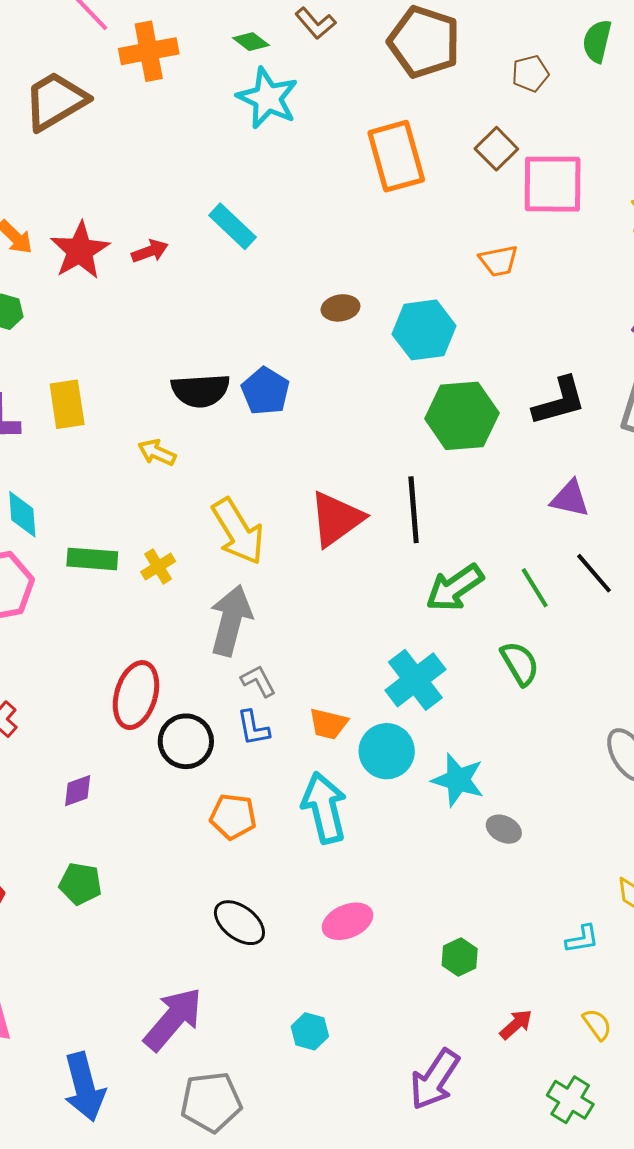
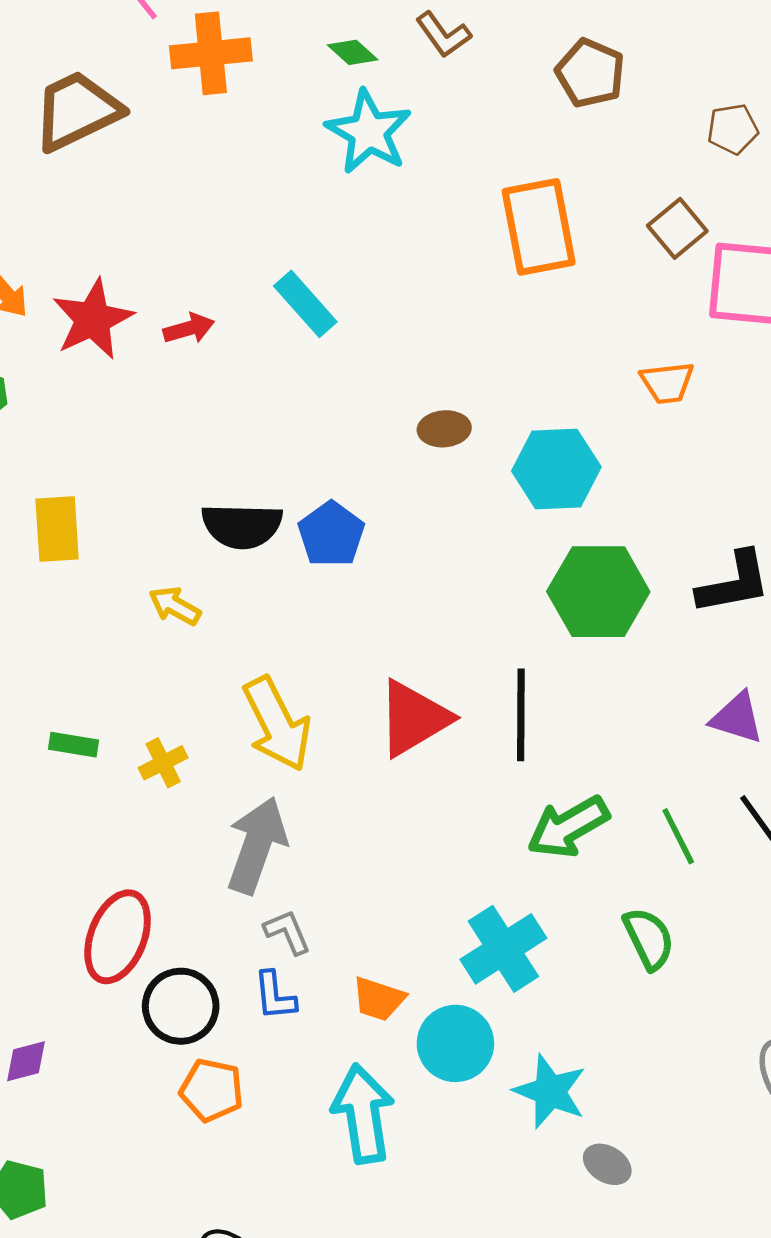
brown pentagon: (424, 42) -> (590, 73), size x0.7
green rectangle: (92, 559) -> (74, 745), size x0.7
orange pentagon: (233, 816) -> (212, 1090), moved

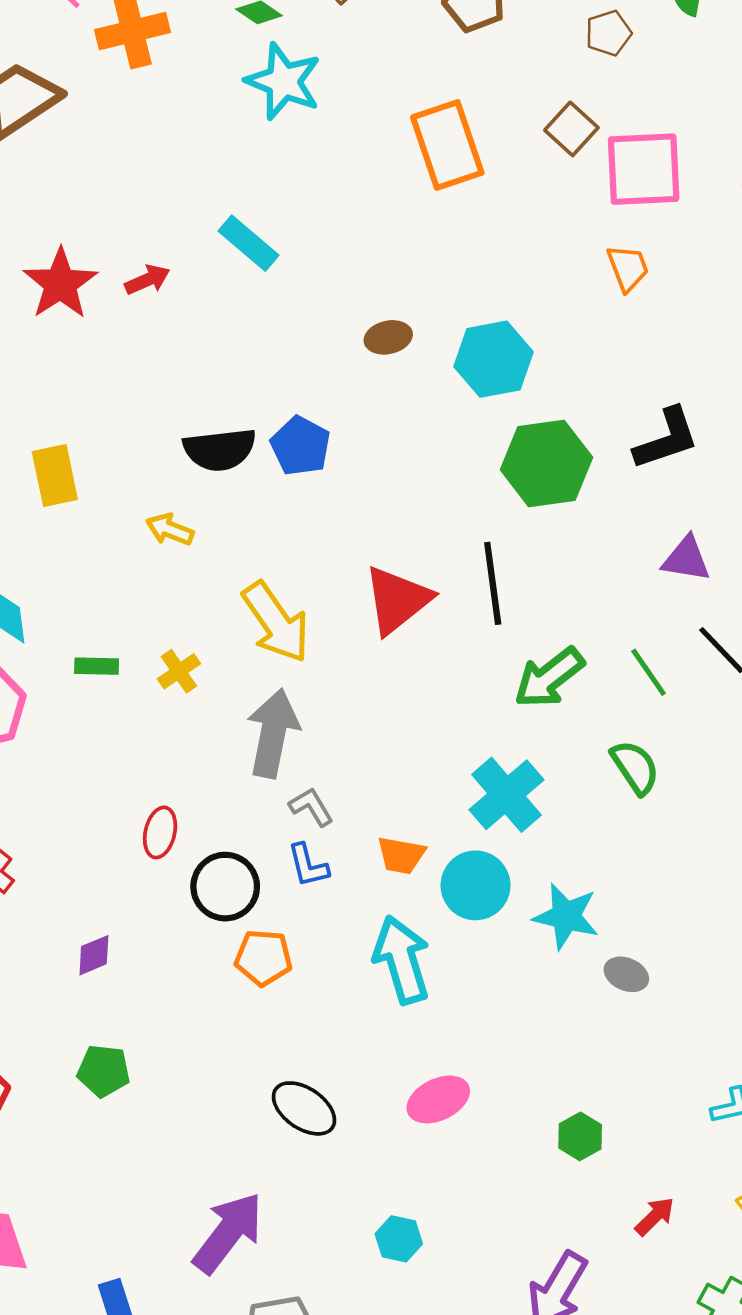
orange trapezoid: (667, 383) -> (628, 268), moved, turned -96
red ellipse: (118, 937) -> (160, 832), size x0.6

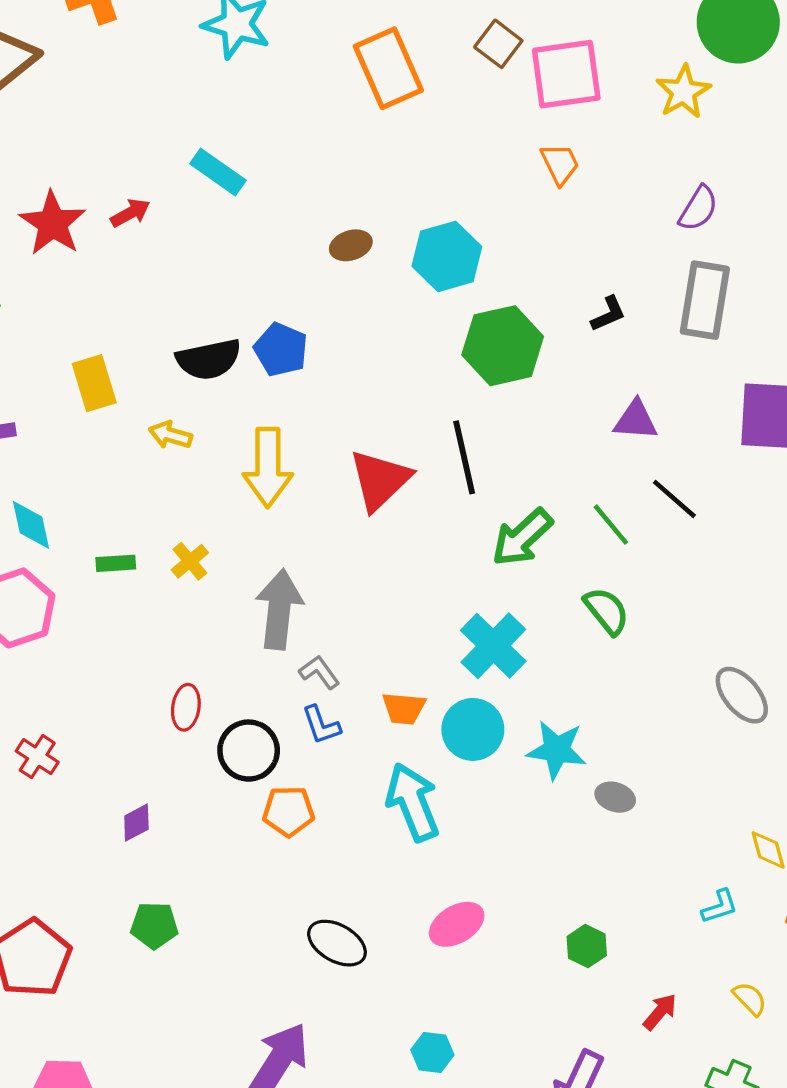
black L-shape: (667, 439) -> (608, 314), size x0.6
yellow rectangle: (55, 476) -> (94, 383), moved
yellow arrow: (276, 622) -> (268, 467), moved, turned 40

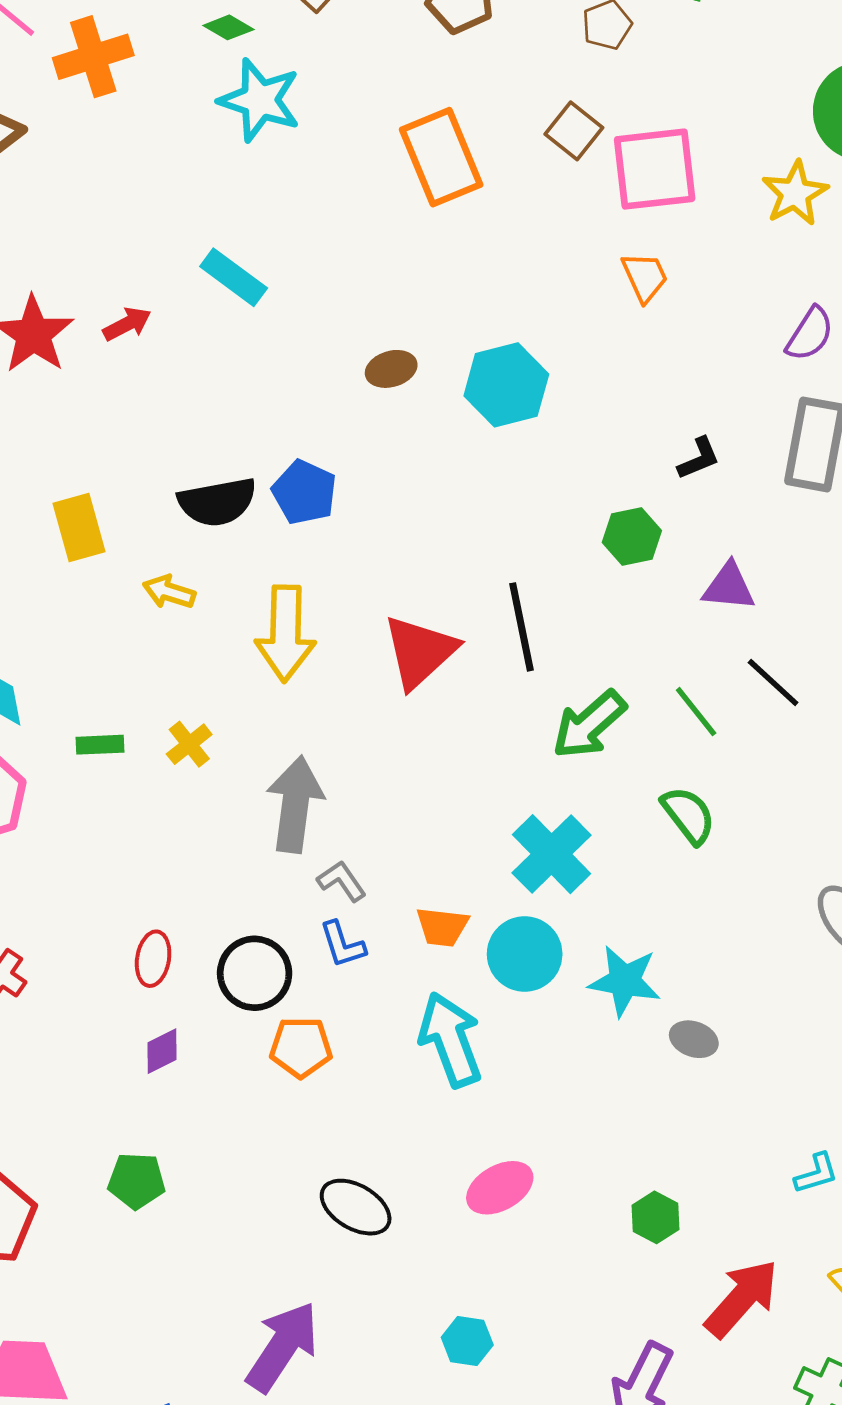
green hexagon: (503, 346) -> (632, 536), moved, size x0.6
red ellipse: (186, 707) -> (153, 959), moved
purple diamond: (136, 823) -> (162, 1051), moved
red arrow: (660, 1012) -> (742, 1298), size x1.8

